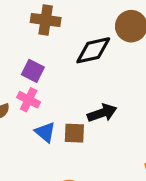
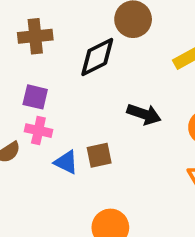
black arrow: (102, 113) -> (144, 114), moved, turned 52

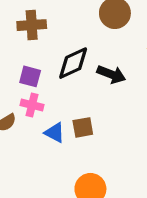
black diamond: (97, 57) -> (73, 63), moved
black arrow: (144, 114) -> (111, 74), moved

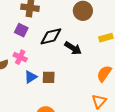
purple square: (30, 76) -> (21, 30), moved
blue triangle: (55, 133) -> (31, 77), turned 48

